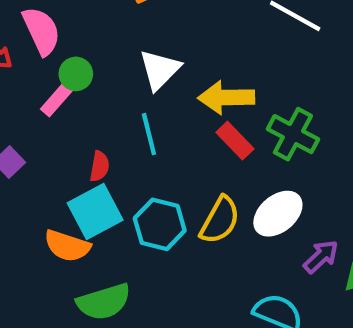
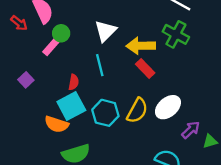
green cross: (293, 134) -> (176, 34), moved

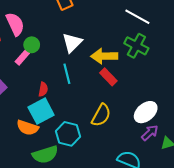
white ellipse: (168, 107) -> (146, 112), moved
cyan hexagon: (105, 113) -> (68, 134), moved

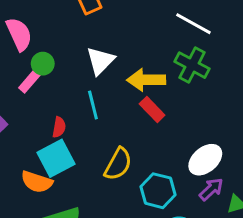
yellow semicircle: (101, 115) -> (118, 164), moved
cyan hexagon: (68, 134) -> (158, 191), moved

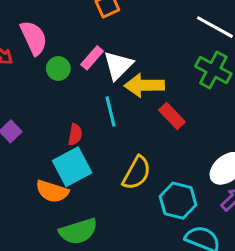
yellow arrow: (146, 80) -> (144, 85), moved
pink rectangle: (29, 81) -> (92, 58), moved

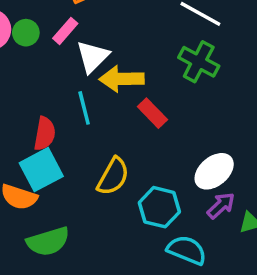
pink rectangle: (92, 58) -> (65, 31), moved
green circle: (58, 69) -> (26, 33), moved
red semicircle: (75, 135) -> (45, 134), size x1.4

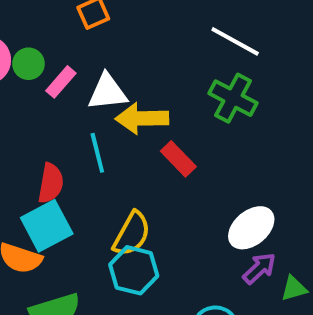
pink rectangle: (65, 31) -> (61, 82), moved
white triangle: (93, 57) -> (107, 92), turned 39
cyan hexagon: (159, 207) -> (134, 270), moved

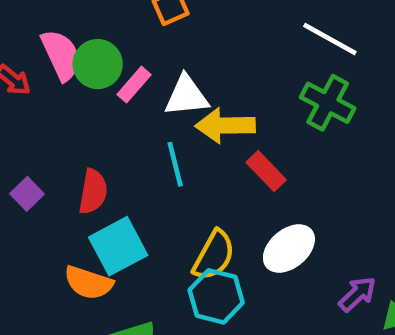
green circle: (28, 64) -> (98, 64), size x1.4
red semicircle: (51, 183) -> (93, 192), moved
white ellipse: (251, 228) -> (289, 249), moved

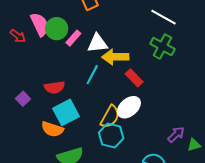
cyan line: (175, 164) -> (92, 75), turned 42
red semicircle: (93, 192) -> (54, 87), turned 72
purple square: (27, 194) -> (23, 99), moved
white ellipse: (289, 249) -> (129, 107), moved

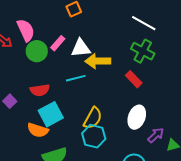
green circle: (57, 29) -> (37, 51), moved
cyan line: (92, 75) -> (76, 78), turned 48
red rectangle: (134, 78) -> (134, 79), moved
white ellipse: (129, 107) -> (137, 117), moved, turned -30

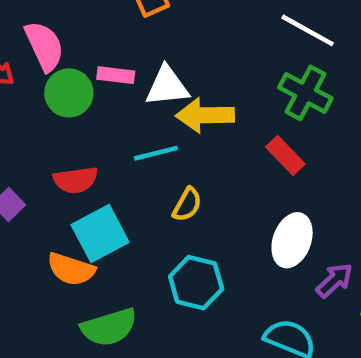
pink rectangle: (58, 43) -> (116, 75), turned 56
yellow semicircle: (93, 118) -> (187, 205), moved, size x0.7

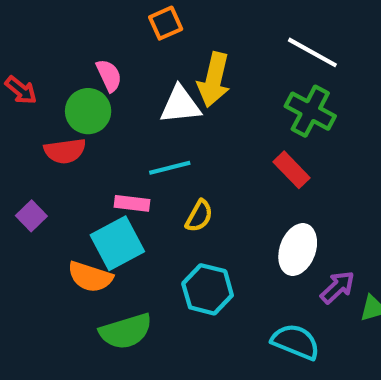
pink semicircle: (44, 46) -> (109, 75), moved, size x0.7
pink rectangle: (116, 75) -> (132, 203), moved
yellow arrow: (205, 115) -> (214, 80), moved, turned -76
red semicircle: (76, 180) -> (65, 151), moved

